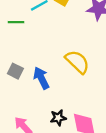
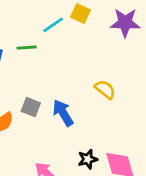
yellow semicircle: (77, 62) -> (105, 89), size x0.7

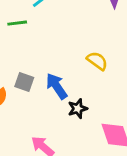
black star: (88, 159) -> (78, 109), moved

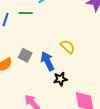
yellow semicircle: (97, 61) -> (68, 47), moved

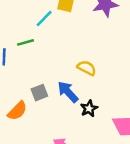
gray square: (25, 55) -> (39, 93), turned -32

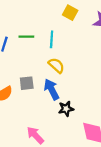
cyan line: (44, 18) -> (52, 39), moved, turned -56
yellow semicircle: (87, 68) -> (56, 65), moved

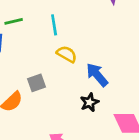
green line: (26, 37) -> (14, 21), moved
blue arrow: (52, 89) -> (97, 75), moved

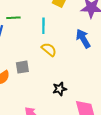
blue arrow: (97, 75) -> (83, 39), moved

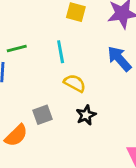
black star: (60, 89) -> (86, 115), moved

